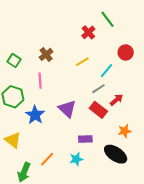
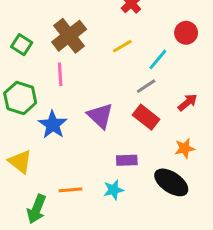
brown cross: (46, 54) -> (69, 36), size x1.6
red arrow: (117, 100) -> (188, 102), moved
orange line: (47, 159) -> (71, 190), turned 42

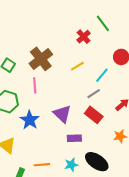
purple rectangle: (127, 160) -> (74, 138), moved
black ellipse: (171, 182) -> (97, 162), moved

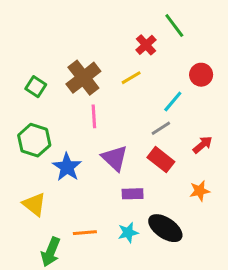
yellow line: (77, 66) -> (131, 78), moved
pink line: (35, 85) -> (94, 116), moved

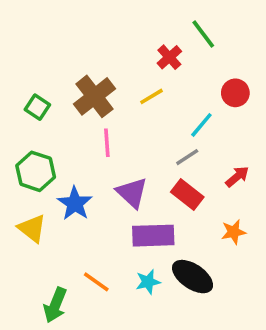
purple rectangle: (133, 194) -> (153, 236), size x1.6
yellow triangle: (34, 204) -> (32, 228), moved
orange line: (85, 233) -> (96, 282), turned 40

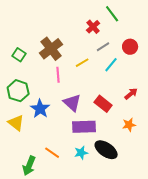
yellow line: (152, 96) -> (82, 63), moved
gray line: (187, 157) -> (103, 47), moved

